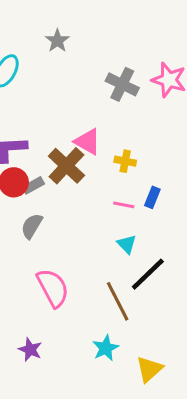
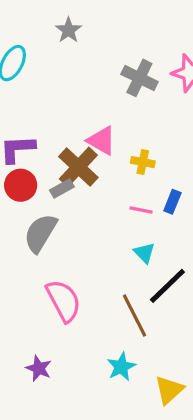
gray rectangle: (33, 185) -> (62, 189), moved
gray semicircle: (32, 226) -> (40, 233), size x1.4

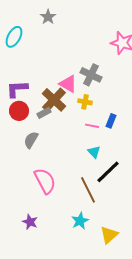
gray cross: (139, 78) -> (91, 75), moved
yellow cross: (143, 162) -> (85, 102), moved
gray semicircle: (40, 233) -> (31, 140), size x0.7

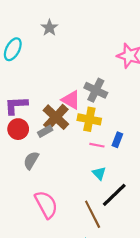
yellow cross: (85, 102) -> (89, 119), size x1.5

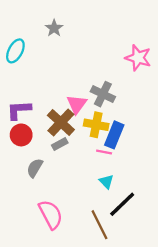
pink triangle: (71, 100) -> (77, 104), turned 36
gray rectangle: (45, 131) -> (60, 144), moved
blue rectangle: (117, 140) -> (114, 135), moved, size x1.6

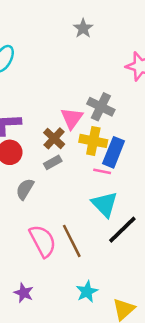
gray star: (54, 28) -> (83, 28), moved
brown cross: (61, 122) -> (54, 138), size x0.7
cyan triangle: (106, 182) -> (105, 204), size x1.6
brown line: (99, 225) -> (72, 241), moved

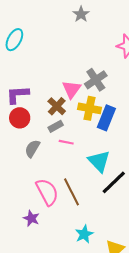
gray cross: (101, 107) -> (96, 80), turned 30
pink line: (102, 171) -> (66, 142), moved
purple star: (24, 293) -> (31, 218), moved

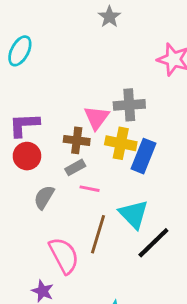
gray cross: (96, 80) -> (129, 105), turned 30
brown cross: (57, 106) -> (77, 140), turned -36
brown line: (71, 192) -> (98, 234), moved, turned 44

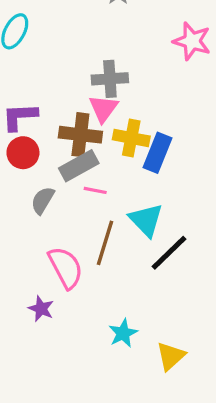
gray cross: (129, 105) -> (110, 79), moved
brown cross: (77, 140) -> (80, 135), size x1.4
gray rectangle: (75, 167) -> (79, 166), size x1.6

